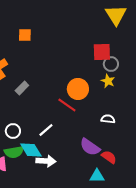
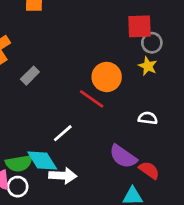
white circle: (13, 131) -> (18, 187), moved

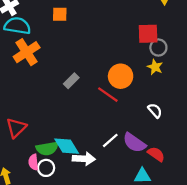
gray rectangle: (30, 76) -> (71, 81), moved
white semicircle: (148, 118) -> (155, 111), turned 42
white line: (63, 133) -> (110, 140), moved

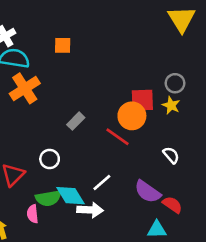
red square: (148, 34) -> (142, 100), moved
white line: (110, 140) -> (102, 183), moved
white circle: (46, 168) -> (50, 159), moved

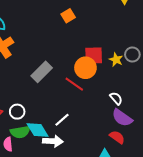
orange square: (63, 45) -> (68, 16), moved, turned -32
gray circle: (175, 83) -> (132, 55), moved
gray rectangle: (76, 121) -> (42, 72), size x1.5
white circle: (50, 159) -> (17, 112), moved
purple semicircle: (148, 192) -> (122, 118), moved

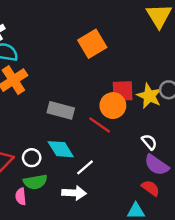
orange square: (68, 16) -> (92, 44), size x1.6
yellow star: (116, 60) -> (149, 96), size x1.5
gray rectangle: (42, 72) -> (61, 110), turned 60
cyan diamond: (38, 130) -> (61, 149), moved

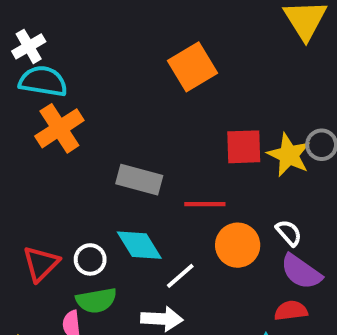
orange circle: (113, 106) -> (238, 245), moved
red line: (100, 125) -> (205, 204), turned -35
red semicircle: (150, 188) -> (291, 311), turned -42

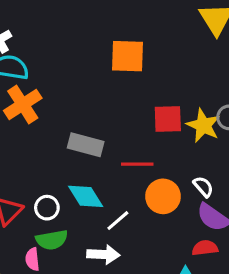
orange square: (193, 67) -> (128, 56), turned 33

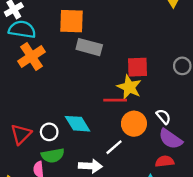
orange square: (128, 56) -> (72, 21), moved
yellow star: (203, 125) -> (129, 87), moved
gray rectangle: (86, 145) -> (89, 47), moved
white line: (118, 221) -> (114, 147), moved

